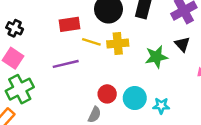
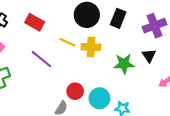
red rectangle: (69, 24) -> (35, 22), moved, turned 30
purple line: (66, 64) -> (41, 59), turned 45

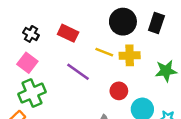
red circle: (75, 91) -> (119, 91), moved

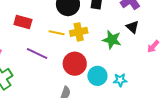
green star: (166, 71) -> (112, 40), turned 30
red circle: (119, 91) -> (75, 64), size x1.5

